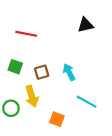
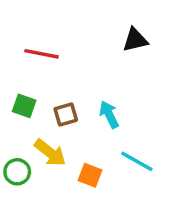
yellow arrow: (32, 96) -> (50, 153), turned -35
orange square: (57, 119) -> (90, 175), moved

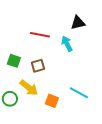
red line: (41, 54) -> (40, 35), moved
cyan arrow: (109, 115) -> (67, 44), moved

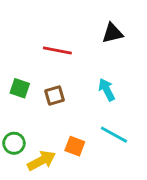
cyan arrow: (67, 44) -> (107, 90), moved
yellow arrow: (29, 88) -> (41, 161), moved, turned -66

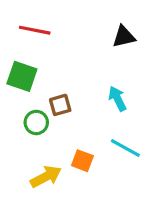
red line: (57, 51) -> (35, 30), moved
green square: (20, 88) -> (22, 76), moved, size x1.4
green circle: (14, 143) -> (36, 122), moved

